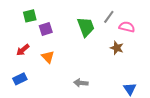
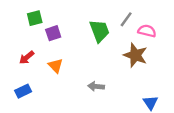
brown star: (117, 48) -> (135, 55), size x1.5
gray arrow: (81, 83) -> (96, 86), moved

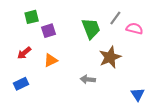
brown star: (135, 55) -> (110, 57), moved, turned 30
orange triangle: (56, 66) -> (51, 60), turned 48

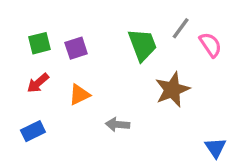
green square: (32, 17) -> (40, 43), moved
pink semicircle: (134, 29) -> (210, 45), turned 42
gray arrow: (88, 79) -> (118, 124), moved

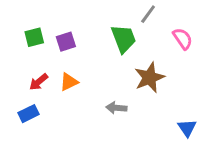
gray line: (181, 28) -> (148, 14), moved
red arrow: (38, 83) -> (39, 82), moved
gray arrow: (118, 124) -> (116, 108), moved

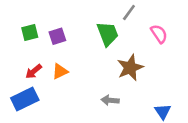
gray arrow: (116, 108) -> (110, 100), moved
blue rectangle: (29, 114) -> (25, 99), size x1.5

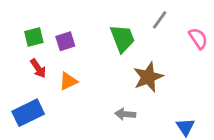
gray line: (129, 12) -> (160, 20), moved
pink semicircle: (159, 34) -> (198, 38), moved
red arrow: (34, 71) -> (38, 68), moved, turned -84

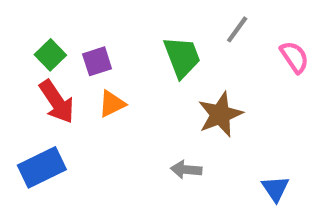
green square: (34, 37) -> (50, 55), turned -30
red arrow: (38, 68) -> (57, 102), size x1.5
orange triangle: (68, 81) -> (112, 104), moved

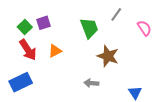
purple square: (97, 61) -> (43, 23), moved
brown star: (220, 114) -> (108, 56), turned -30

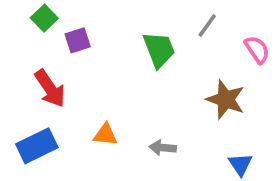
green square: (25, 27) -> (44, 18), moved
orange triangle: (55, 51) -> (105, 135), moved, turned 32
brown star: (108, 56) -> (226, 100), moved

